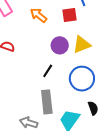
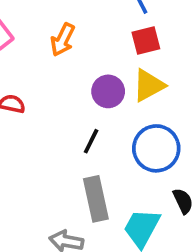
orange arrow: (38, 15) -> (63, 40), turned -96
red square: (70, 15) -> (146, 40), moved

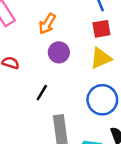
purple circle: (108, 91) -> (59, 52), moved
black line: (91, 141) -> (42, 93), moved

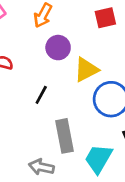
yellow triangle: (101, 58) -> (86, 70), moved

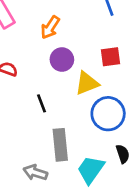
red square: (105, 18) -> (111, 57), moved
black line: (41, 95) -> (41, 103), turned -54

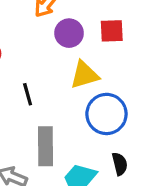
red square: (111, 57) -> (112, 31), moved
purple circle: (62, 60) -> (69, 33), moved

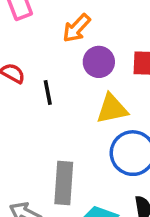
black line: (28, 94) -> (48, 93), moved

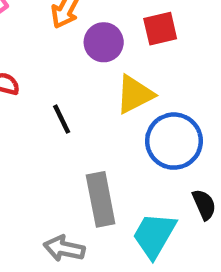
black line: (48, 93) -> (62, 119), moved

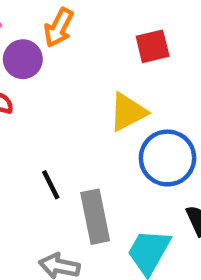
purple circle: (104, 42) -> (23, 59), moved
black line: (62, 119) -> (51, 185), moved

